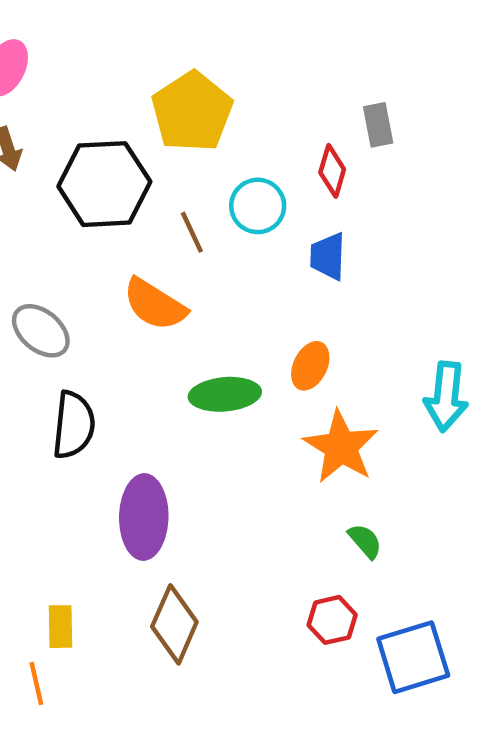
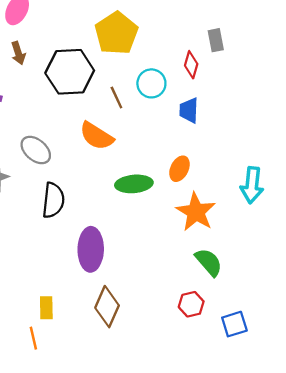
green semicircle: (365, 541) -> (209, 262), size x1.5
blue square: (413, 657) -> (234, 324), size x0.7

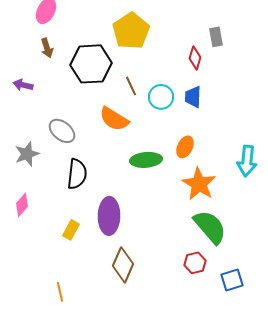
cyan circle: (151, 83) -> (161, 97), moved
green semicircle: (209, 262) -> (210, 227), size x1.4
yellow rectangle: (46, 308) -> (71, 230), moved, turned 30

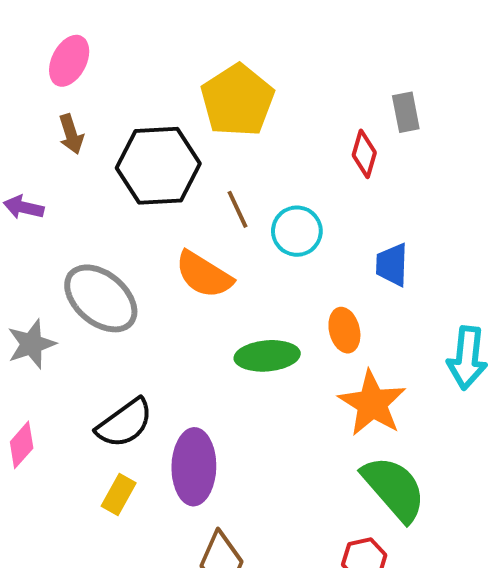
blue trapezoid: (193, 97) -> (392, 265), moved
gray ellipse: (62, 131) -> (101, 298), size x1.4
orange ellipse: (185, 147) -> (344, 330), turned -40
black semicircle: (77, 174) -> (125, 423), moved, turned 48

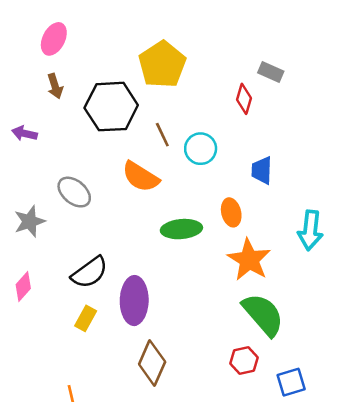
gray rectangle: (406, 112) -> (271, 72), turned -55
gray ellipse: (101, 298) -> (74, 192), size x0.7

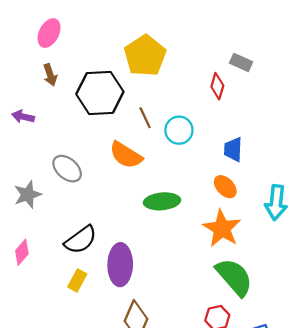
orange ellipse: (231, 212) -> (225, 187), moved, turned -30

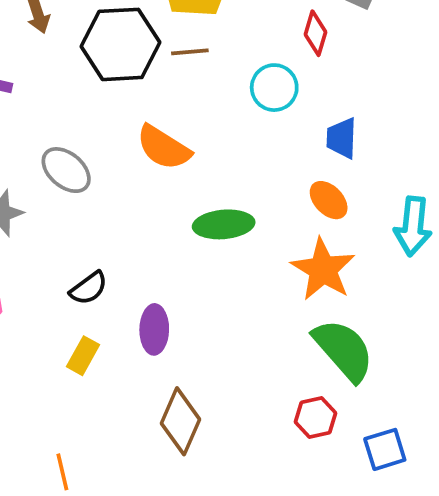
brown line: (145, 118) -> (190, 52), moved, turned -70
cyan circle: (179, 130) -> (274, 88), moved
black semicircle: (81, 240) -> (89, 288), size x0.7
purple ellipse: (120, 265) -> (154, 329), size x0.7

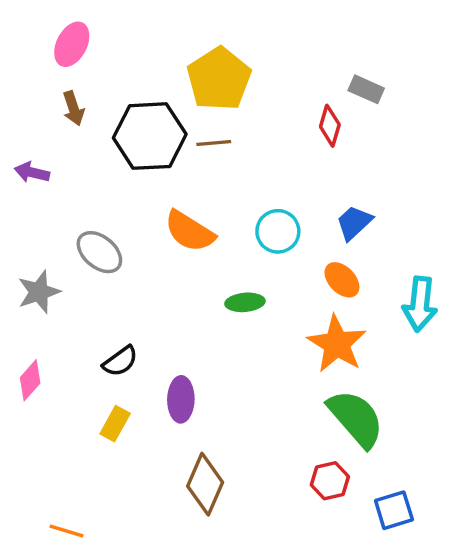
cyan circle: (274, 88) -> (278, 231), moved
blue trapezoid: (342, 138) -> (354, 223), turned 45
green ellipse: (224, 224) -> (245, 302), size x0.7
orange line: (62, 472) -> (67, 531), moved, turned -60

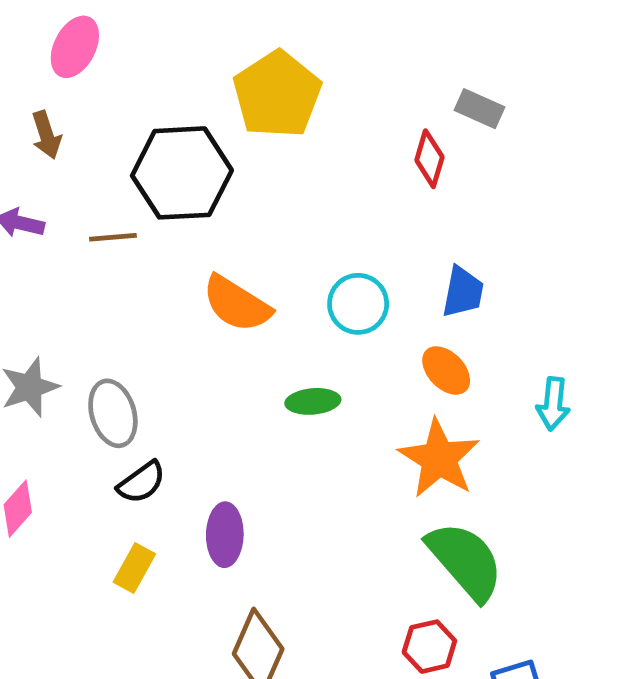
brown arrow: (73, 108) -> (46, 135), moved
brown line: (214, 143) -> (113, 237), moved
blue trapezoid: (354, 223) -> (463, 292), turned 144
gray ellipse: (99, 252) -> (113, 413), moved, turned 33
cyan arrow: (420, 304) -> (553, 404), size x0.7

